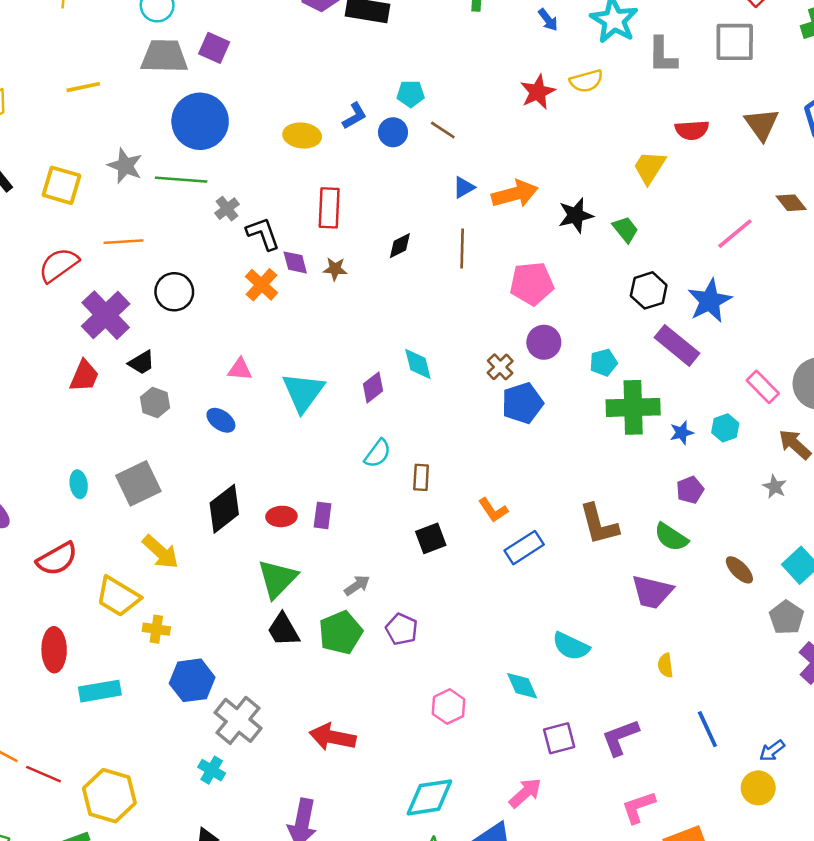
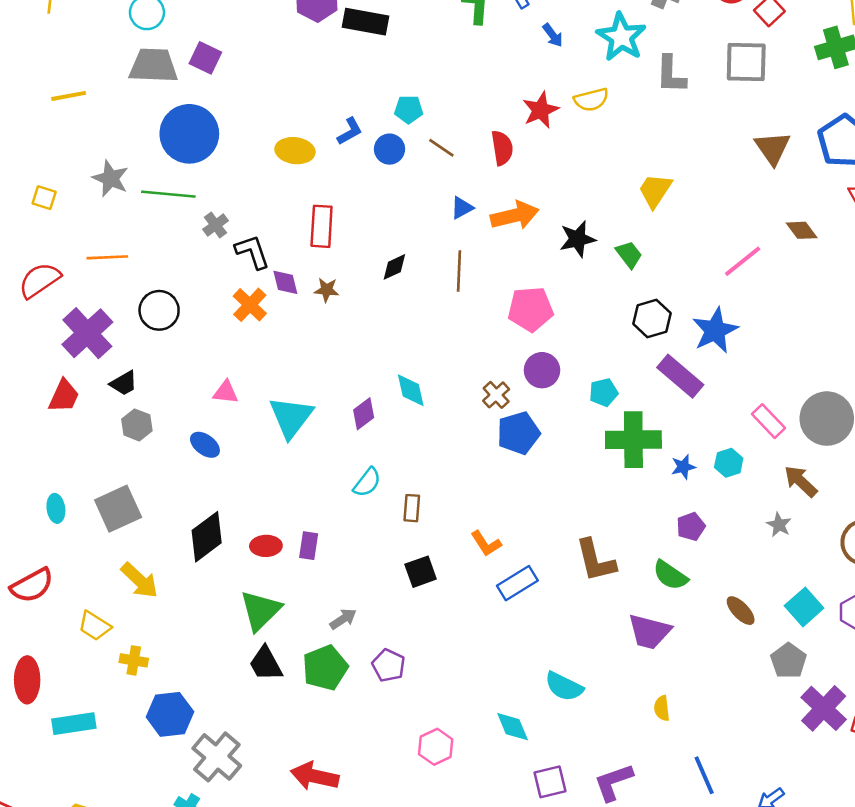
red semicircle: (692, 130) -> (502, 148), moved, turned -96
yellow square: (62, 185) -> (44, 198), size x0.6
yellow trapezoid: (118, 597) -> (94, 626), size x0.7

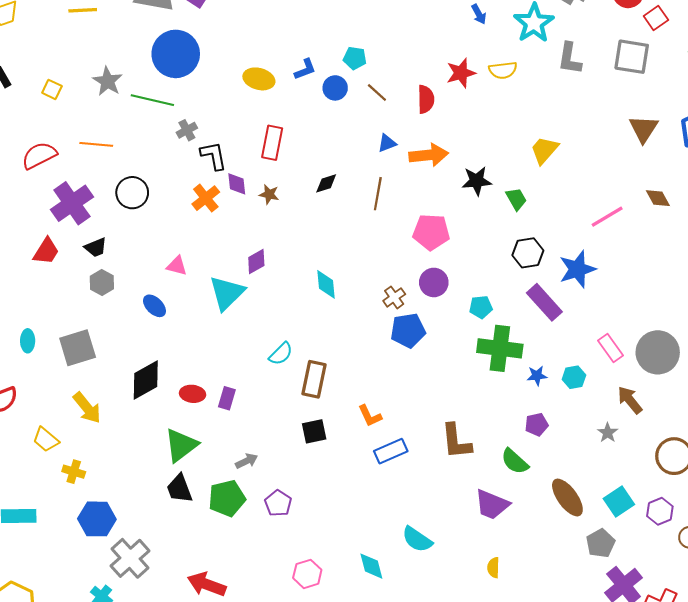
purple diamond: (364, 414) -> (256, 261), moved
brown rectangle: (412, 508) -> (314, 379), size x1.6
brown ellipse: (741, 611) -> (567, 498), size x1.5

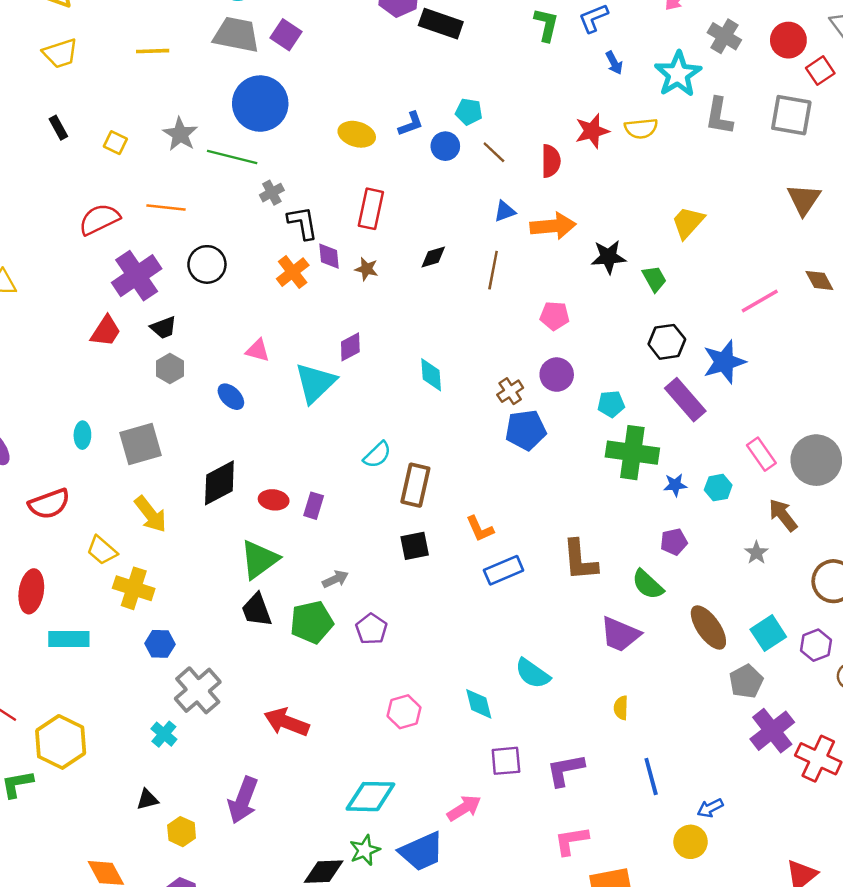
pink pentagon: (431, 232) -> (555, 316), size x0.7
yellow cross: (74, 472) -> (134, 588), size x1.5
blue hexagon: (97, 519) -> (160, 644), size x0.7

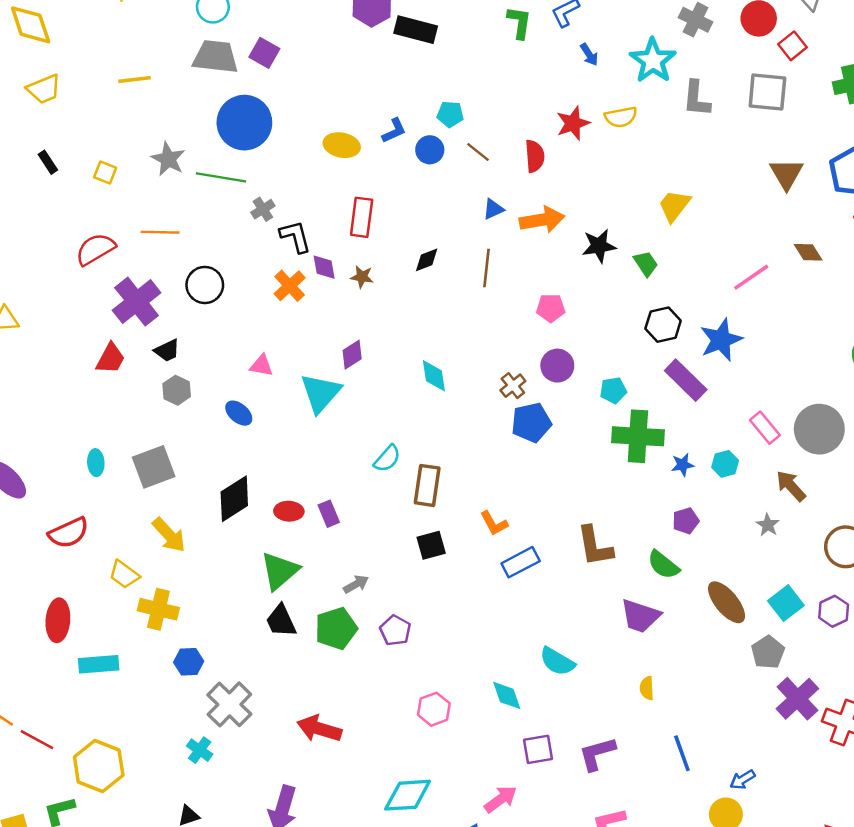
purple rectangle: (314, 506) -> (329, 514), turned -35

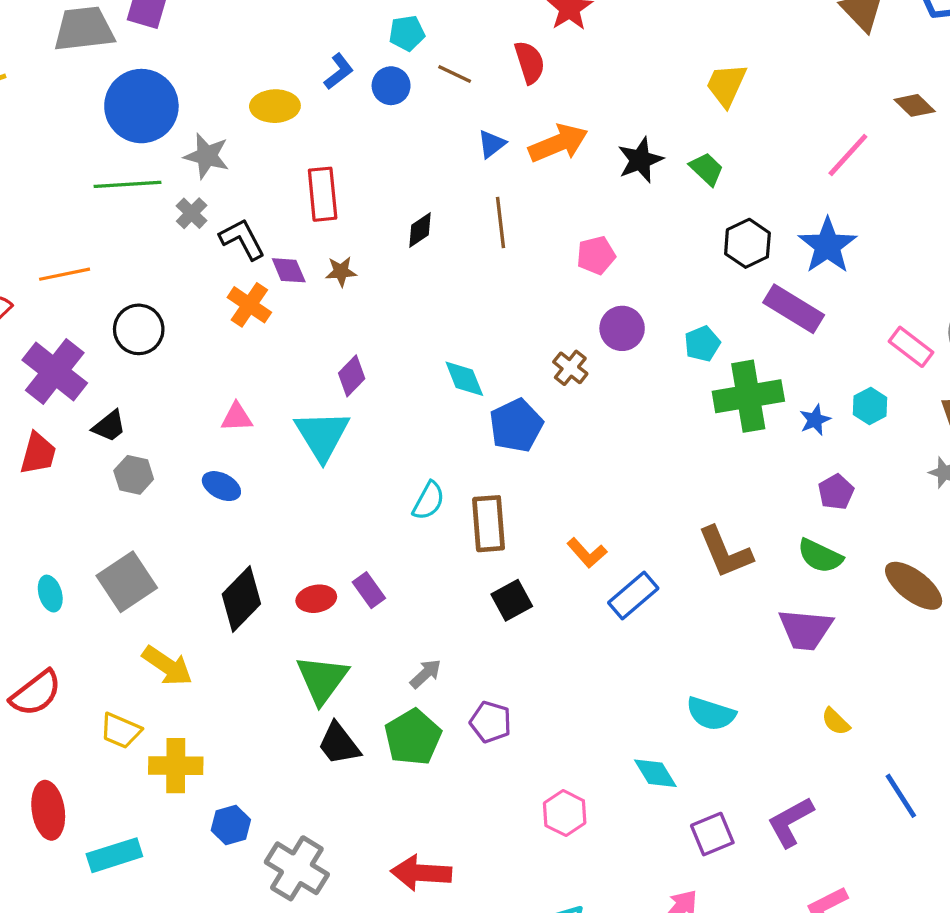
gray star: (168, 159) -> (207, 156), moved
blue pentagon: (531, 423) -> (516, 426), moved
yellow semicircle: (647, 688) -> (836, 722), turned -30

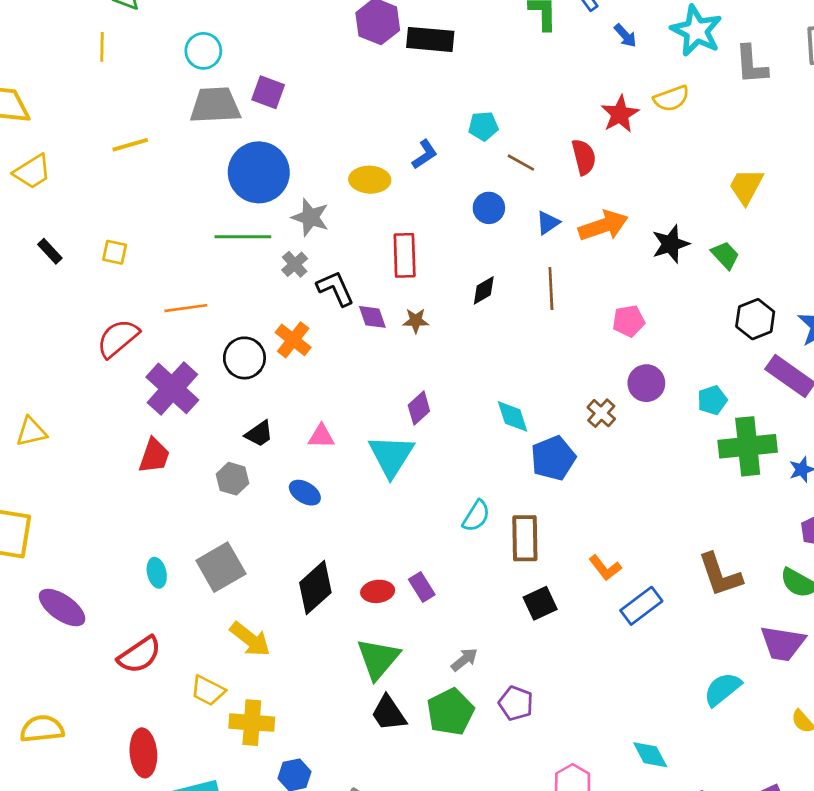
blue circle: (391, 86) -> (489, 208), moved
orange cross: (249, 305) -> (293, 340), moved
black trapezoid: (109, 426) -> (259, 434), moved
cyan semicircle: (711, 714) -> (722, 689), moved, turned 120

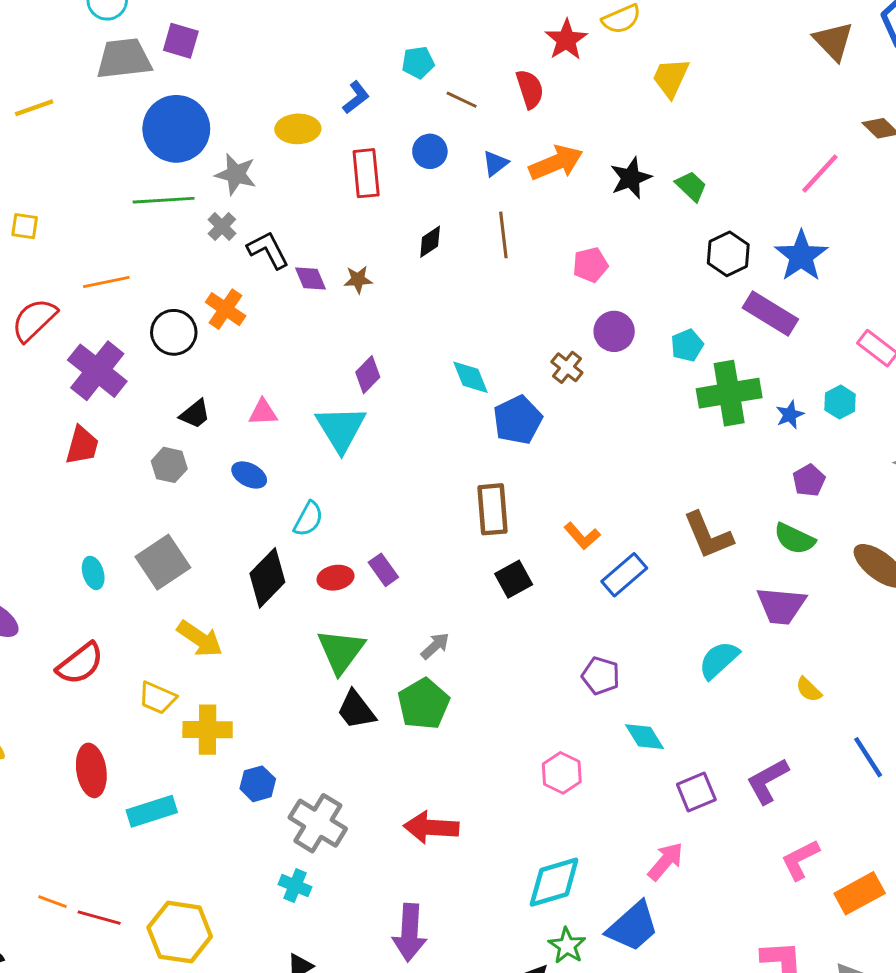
yellow trapezoid: (746, 186) -> (671, 78), moved
red rectangle: (405, 255) -> (366, 173), moved
cyan semicircle: (476, 516) -> (308, 519), moved
purple pentagon: (516, 703) -> (601, 676), moved

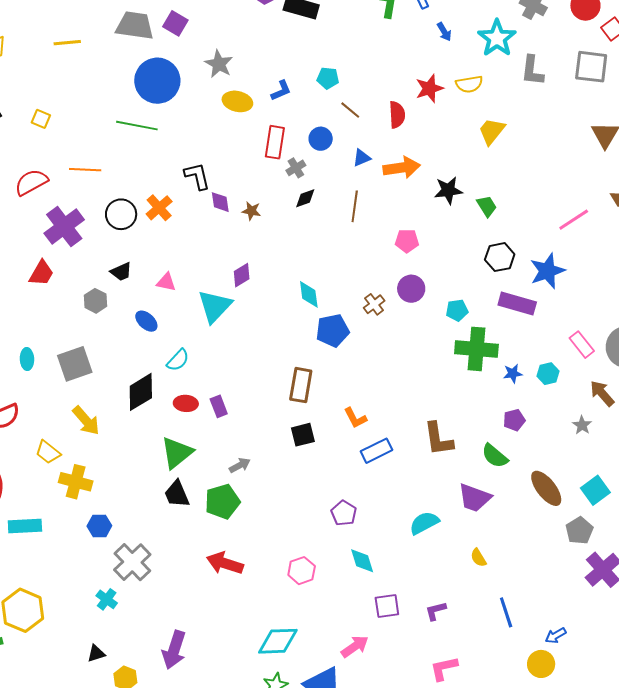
gray star: (236, 174) -> (219, 64), moved
gray cross: (222, 227) -> (296, 168), moved
purple rectangle: (770, 314) -> (517, 303), turned -30
purple L-shape: (767, 781) -> (436, 611), size x0.7
red arrow: (431, 827) -> (225, 563), moved

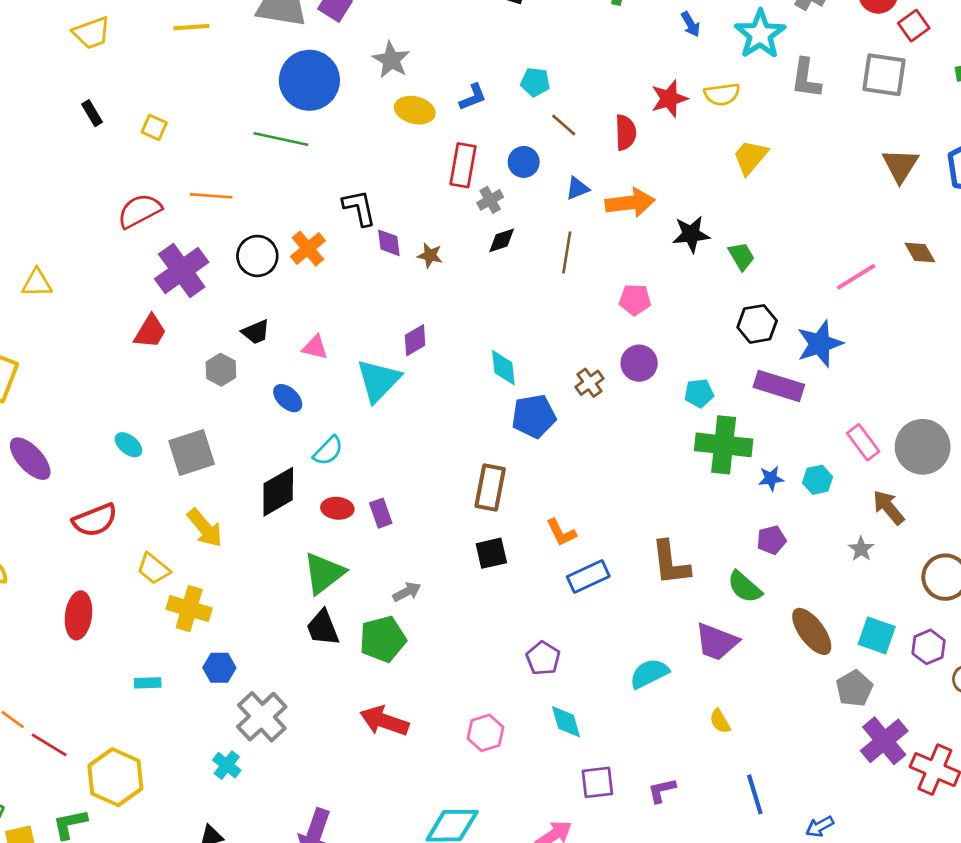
cyan ellipse: (27, 359) -> (129, 445), turned -50
cyan square: (595, 490) -> (877, 635), turned -36
cyan rectangle: (25, 526) -> (148, 683), moved, size x0.6

